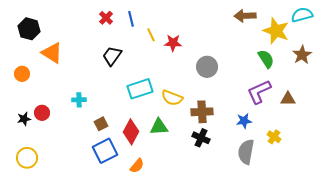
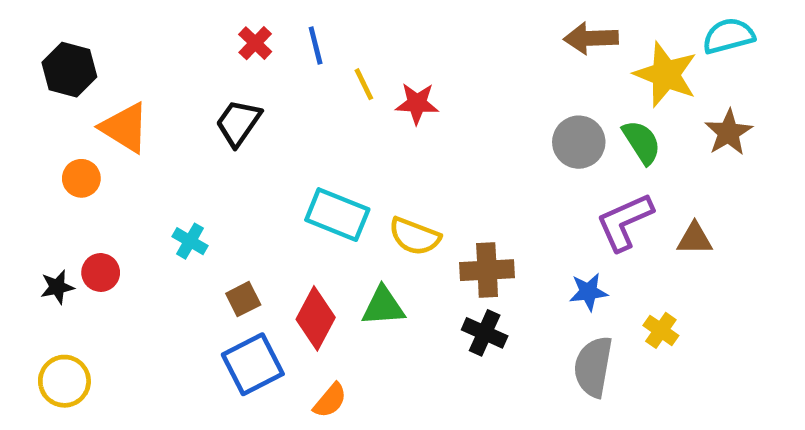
black trapezoid: (112, 56) -> (238, 123), moved
gray circle: (207, 67) -> (579, 142), moved
orange circle: (22, 74) -> (81, 178), moved
cyan rectangle: (140, 89) -> (337, 215), turned 40
cyan cross: (79, 100) -> (190, 241), turned 32

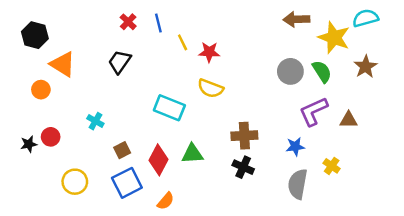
yellow semicircle: (415, 236) -> (210, 88), moved
yellow circle: (64, 381) -> (75, 182), moved

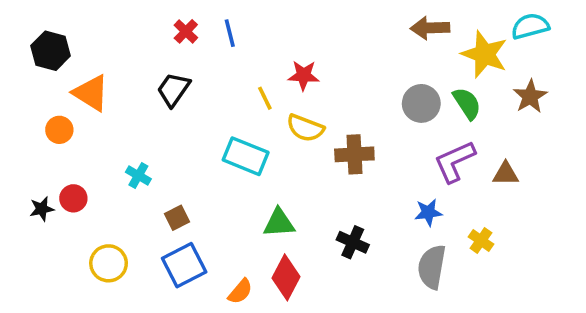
yellow line: (183, 42) -> (265, 98), moved
brown cross: (244, 136) -> (354, 154), moved
red diamond: (158, 160) -> (286, 277), moved

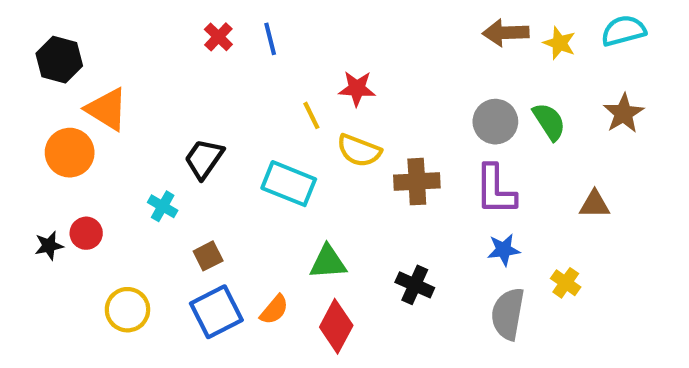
yellow star: (485, 54) -> (559, 43), moved, size x0.6
black trapezoid: (174, 89) -> (204, 159), moved
orange circle: (59, 130) -> (70, 153), size x1.5
purple L-shape: (455, 161) -> (495, 190), moved, turned -66
orange semicircle: (240, 291) -> (274, 310), moved

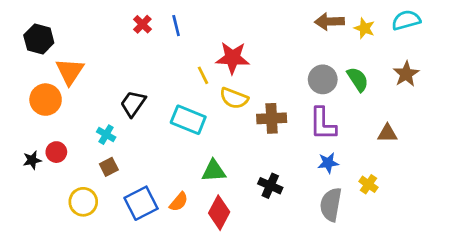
red star: (357, 89) -> (233, 58), size x1.4
orange triangle: (107, 109) -> (70, 71), turned 32
brown square: (208, 256) -> (109, 167), moved

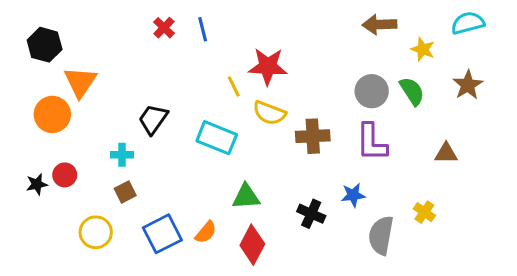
yellow star: (364, 28) -> (423, 49), moved
cyan cross: (106, 135) -> (122, 155), turned -30
blue star: (328, 163) -> (353, 195), moved

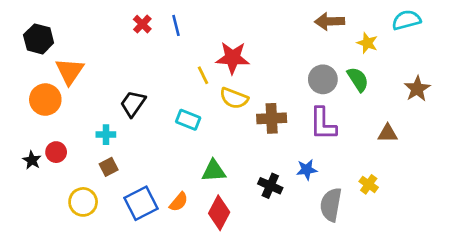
brown star: (468, 85) -> (417, 89), moved
cyan rectangle: (217, 138) -> (188, 120), size x0.7
black star: (37, 184) -> (32, 160), turned -30

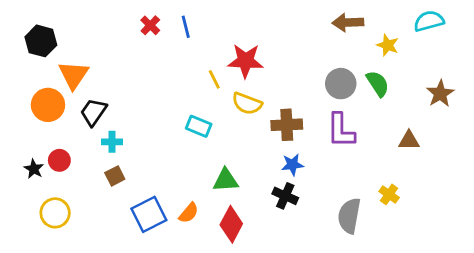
black trapezoid: (133, 104) -> (93, 112), moved
blue star: (307, 170) -> (292, 165), moved
yellow circle: (83, 202) -> (55, 213), moved

